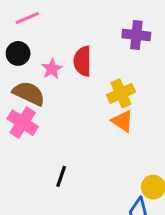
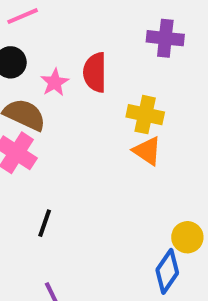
yellow cross: (121, 93) -> (145, 115), turned 36
black line: (61, 176) -> (45, 223), moved

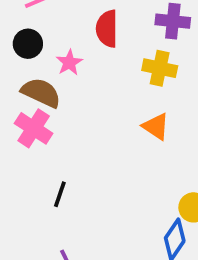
red semicircle: (95, 72) -> (107, 29), moved
yellow cross: (145, 115) -> (160, 68), moved

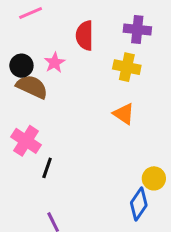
black circle: (28, 44) -> (21, 66), moved
pink cross: (34, 128) -> (26, 141), moved

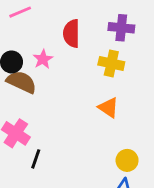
yellow circle: (154, 178) -> (127, 160), moved

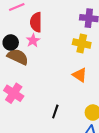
red semicircle: (71, 33) -> (36, 22), moved
black line: (36, 159) -> (55, 112), moved

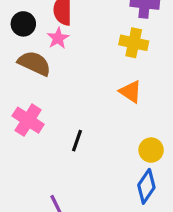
black circle: (11, 43) -> (23, 24), moved
black line: (55, 112) -> (77, 141), moved

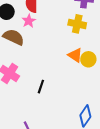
yellow circle: (151, 150) -> (88, 59), moved

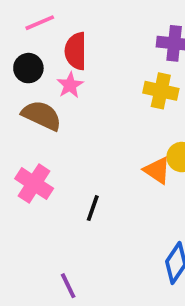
orange triangle: (75, 55) -> (157, 170), moved

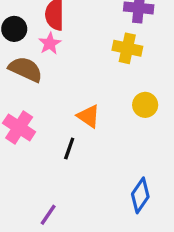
orange triangle: (157, 170) -> (89, 116), moved
purple line: (68, 286) -> (48, 215), turned 60

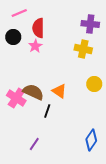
brown semicircle: (26, 69) -> (33, 92), moved
purple line: (48, 215) -> (34, 144), moved

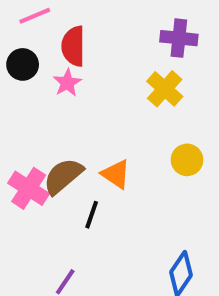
yellow cross: (83, 49) -> (165, 89), turned 30
brown semicircle: (33, 92) -> (63, 176), turned -65

